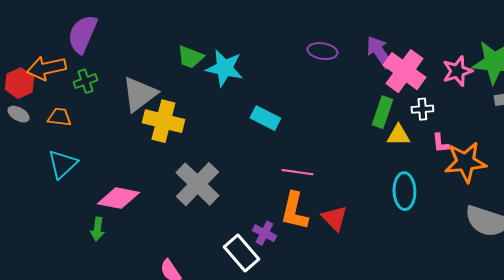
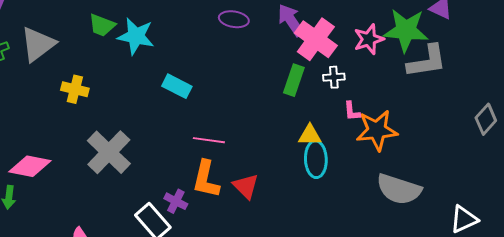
gray triangle: (139, 94) -> (38, 44), moved
yellow cross: (163, 121) -> (75, 89), size x0.7
yellow triangle: (398, 135) -> (310, 135), moved

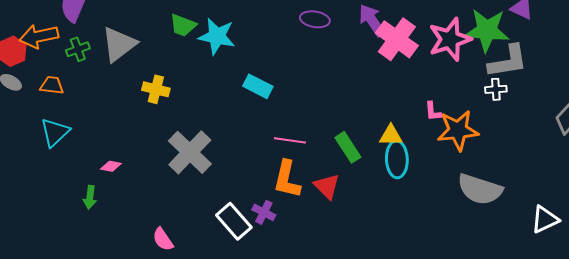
pink star: (369, 39) -> (450, 39), size x1.4
white cross: (334, 77) -> (496, 89), moved
green rectangle: (294, 80) -> (348, 147), moved, turned -52
pink diamond: (30, 166) -> (111, 166), size x0.5
purple cross: (176, 201) -> (264, 212), moved

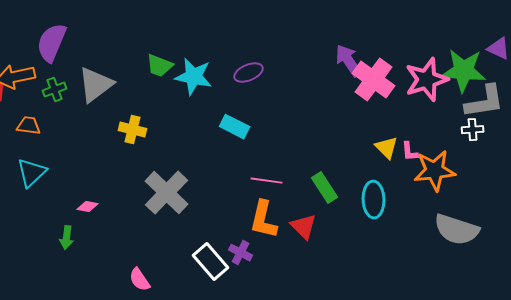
purple ellipse: (315, 19) -> (249, 73), moved, turned -32
yellow triangle: (391, 135) -> (387, 148), moved, turned 45

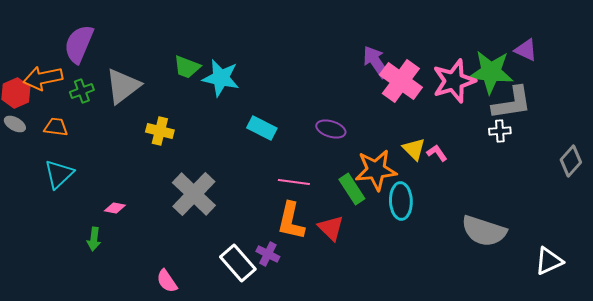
purple ellipse: (249, 73) -> (331, 129), moved, turned 40
pink L-shape: (410, 152) -> (437, 153), turned 150
orange star: (435, 171) -> (376, 170), moved

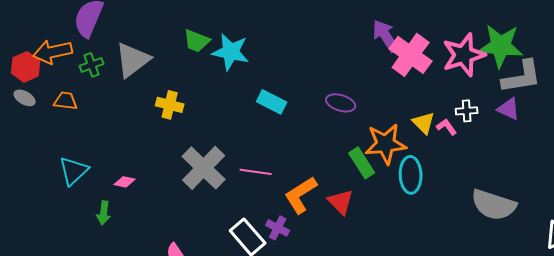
purple triangle: (526, 50) -> (509, 109), moved
white cross: (500, 131) -> (467, 111), moved
cyan triangle: (59, 174) -> (74, 171), moved
pink line: (294, 182) -> (256, 172), moved
orange L-shape: (291, 221) -> (301, 195), turned 45

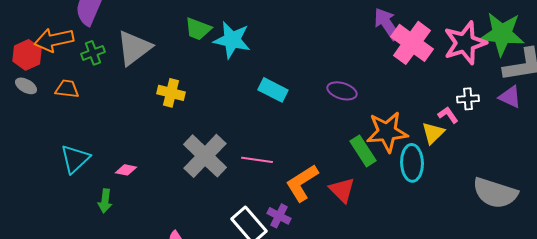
yellow triangle: (424, 123) -> (433, 133), moved, turned 30

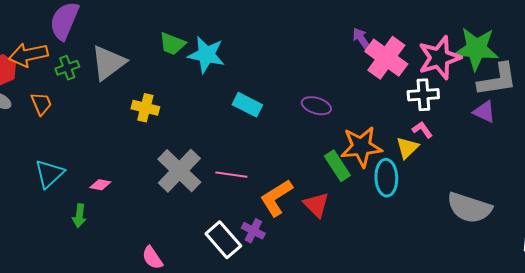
purple arrow: (387, 24) -> (361, 39), size x0.7
orange trapezoid: (67, 89) -> (41, 104), turned 60
white cross: (468, 99) -> (423, 95), moved, size x1.4

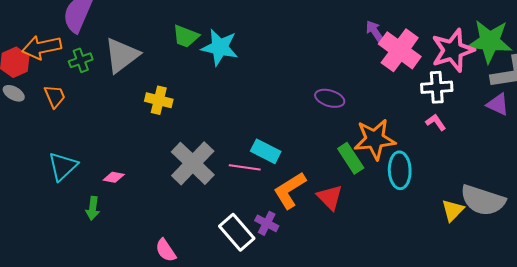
cyan rectangle: (247, 105) -> (266, 151), moved
yellow triangle: (407, 148) -> (453, 210), moved

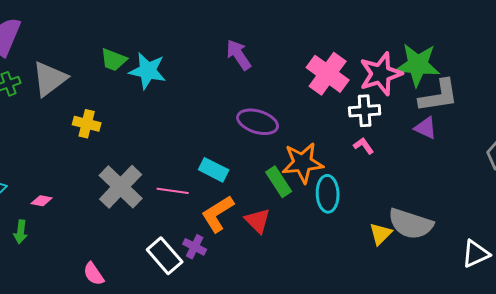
purple arrow: (375, 31) -> (239, 55), moved, size x1.4
purple ellipse: (330, 98) -> (258, 122), size x1.4
cyan rectangle: (266, 151) -> (214, 170), moved

